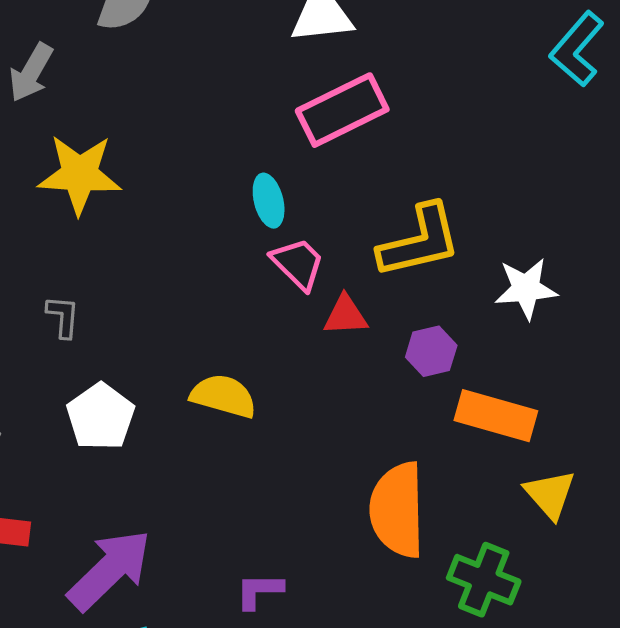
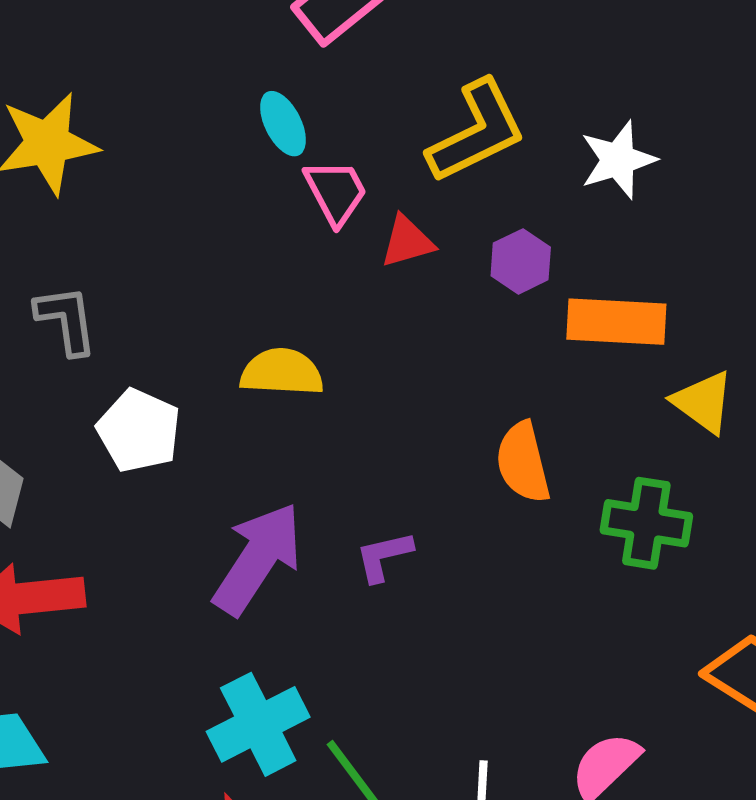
pink trapezoid: (298, 264) -> (336, 192), turned 30
gray L-shape: (63, 317) -> (66, 320), size x1.4
orange semicircle: (397, 510) -> (523, 462), size x0.7
purple arrow: (110, 570) -> (258, 559), moved
purple L-shape: (259, 591) -> (384, 556), moved

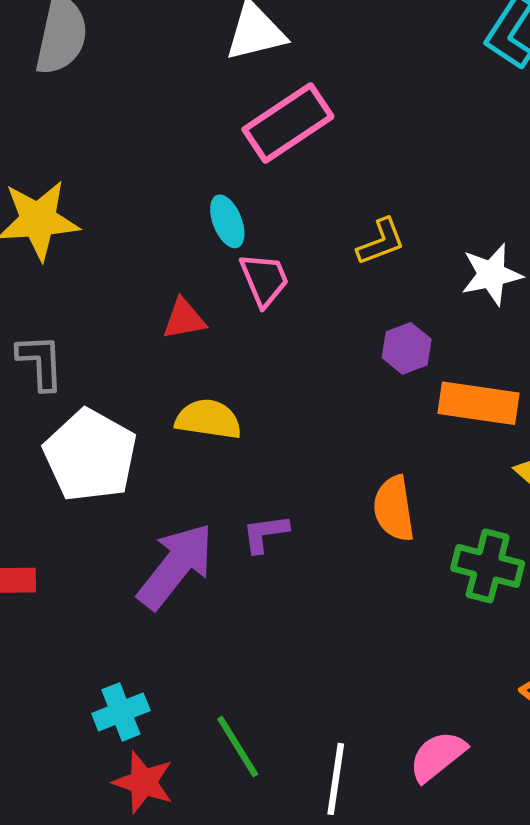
yellow L-shape: (477, 132) -> (381, 242), size x0.6
red triangle: (407, 242) -> (184, 319), moved
white pentagon: (139, 431) -> (90, 455), size x1.4
purple L-shape: (384, 556) -> (265, 533), moved
cyan cross: (258, 724) -> (121, 712), moved, size x0.7

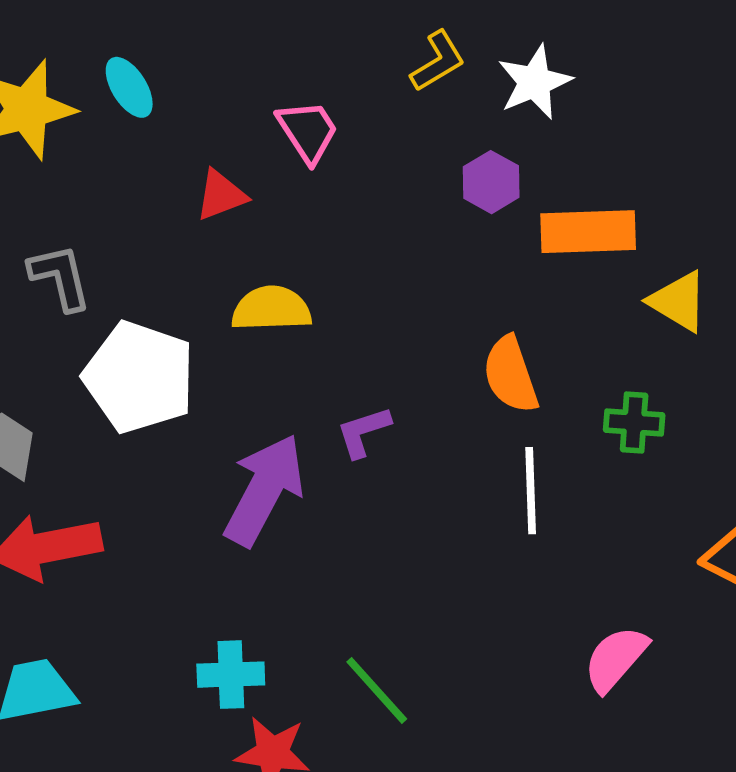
cyan ellipse: (227, 221) -> (129, 87), moved
white star: (491, 275) -> (535, 82), moved
green cross: (488, 566) -> (634, 422), size x0.7
cyan cross: (121, 712) -> (231, 675), turned 30
white line: (336, 779) -> (531, 491), moved

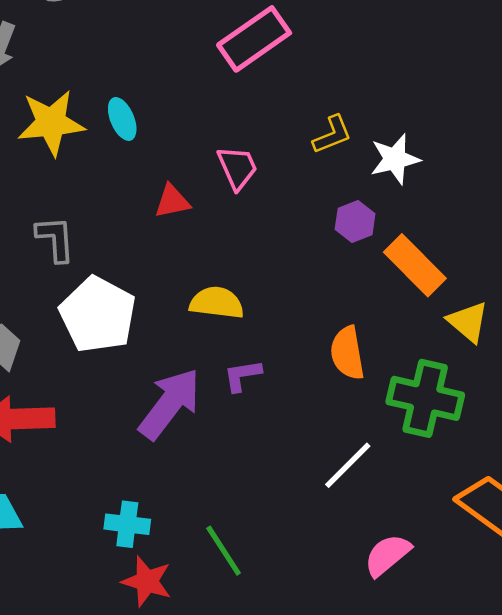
orange rectangle: (588, 232) -> (415, 265), turned 38
yellow semicircle: (271, 309) -> (217, 303), moved
green cross: (634, 422) -> (425, 398), size x1.8
white line: (531, 491) -> (348, 465), moved, turned 38

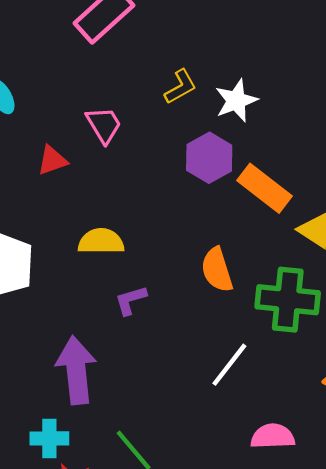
purple hexagon: (355, 222) -> (209, 158), size x1.4
purple arrow: (170, 404) -> (76, 370), moved, turned -36
pink semicircle: (387, 555) -> (273, 436), turned 45

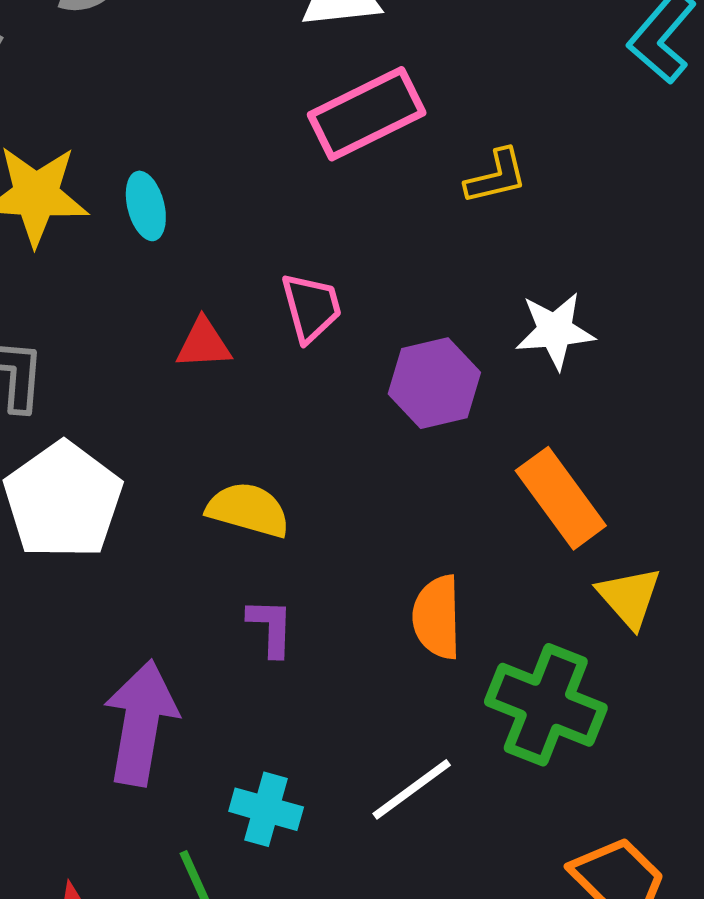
yellow L-shape: (180, 87) -> (496, 176), moved
purple hexagon: (209, 158) -> (434, 383), moved
purple L-shape: (131, 300) -> (271, 627), turned 92
cyan cross: (49, 438) -> (266, 809), moved

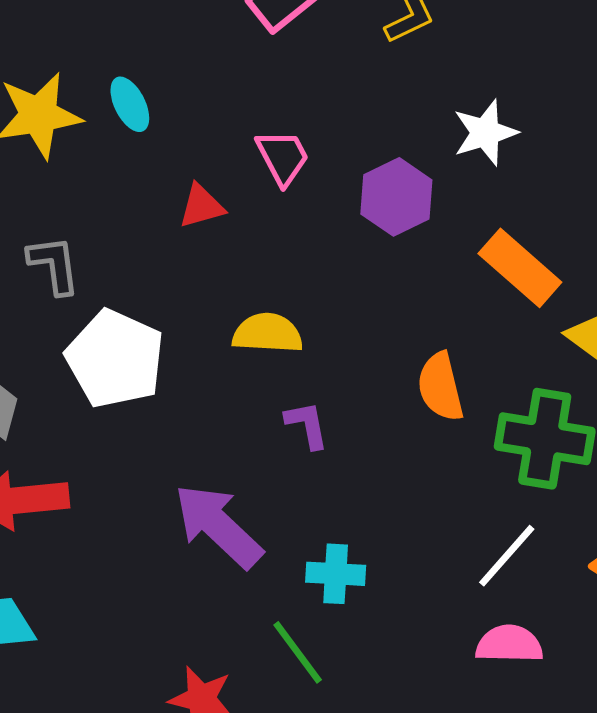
purple arrow: (141, 723) -> (218, 526), turned -44
white line: (412, 789) -> (507, 556), moved

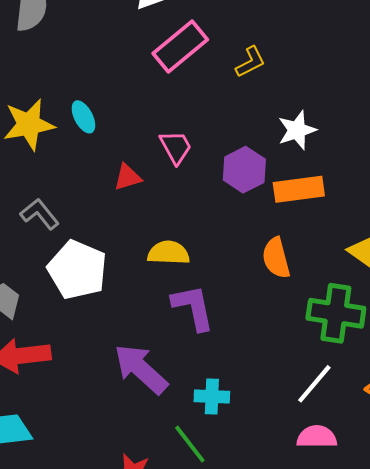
gray L-shape: (54, 265) -> (40, 214), turned -30
orange rectangle: (520, 268) -> (299, 189), moved, turned -48
orange semicircle: (440, 387) -> (276, 258), moved
purple L-shape: (307, 425) -> (193, 307), size x1.6

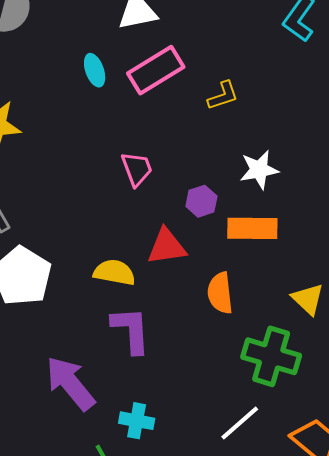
cyan ellipse: (83, 117) -> (95, 70), moved
purple hexagon: (244, 170) -> (201, 201), size x0.7
red triangle: (127, 177) -> (167, 247), moved, size x1.4

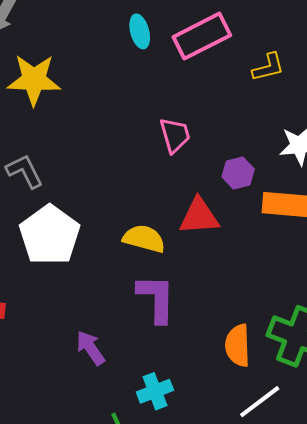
orange semicircle: (220, 293) -> (238, 345), moved
purple arrow: (70, 383) -> (91, 348), size x0.6
cyan cross: (137, 421) -> (155, 391), turned -36

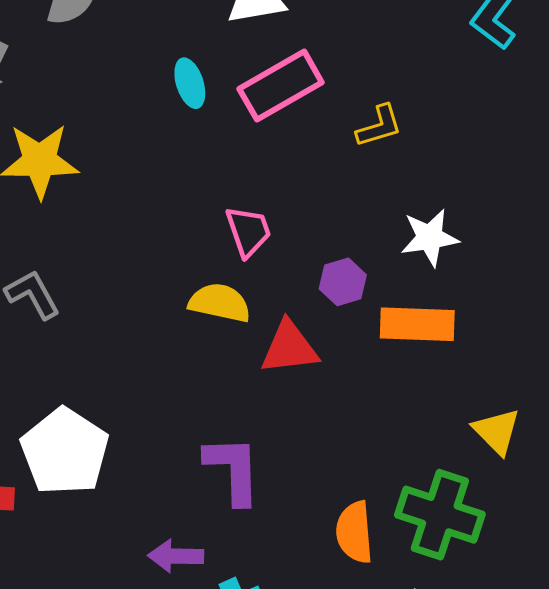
white pentagon: (50, 235) -> (65, 452), moved
yellow semicircle: (144, 239) -> (220, 303), moved
purple arrow: (91, 348) -> (176, 556), moved, turned -51

